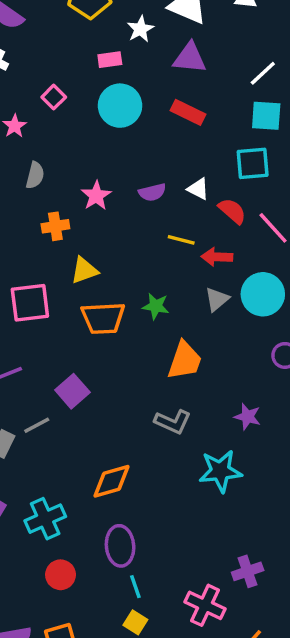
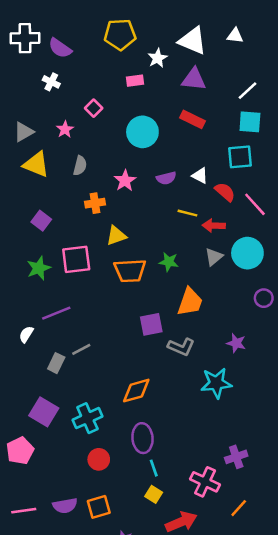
cyan circle: (120, 106) -> (142, 132), moved
purple square: (72, 391) -> (151, 324), moved, turned 30

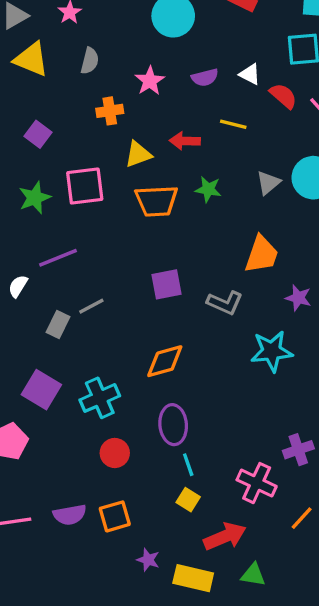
red arrow: (214, 226) -> (185, 141), moved
orange trapezoid: (190, 302) -> (262, 254), moved
purple square: (151, 324) -> (166, 284), moved

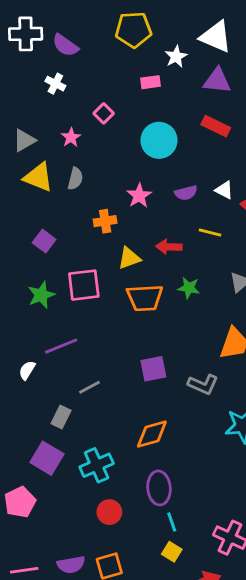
gray semicircle: (90, 61) -> (75, 179), moved
gray rectangle: (58, 324) -> (61, 417), moved

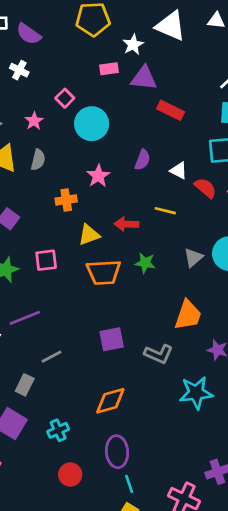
purple triangle: (217, 81) -> (144, 78), moved
cyan circle: (159, 140) -> (92, 124), moved
purple semicircle: (186, 193) -> (142, 160), moved, turned -55
pink square: (84, 285) -> (46, 260), size x0.7
cyan cross: (97, 465) -> (58, 430), size x0.7

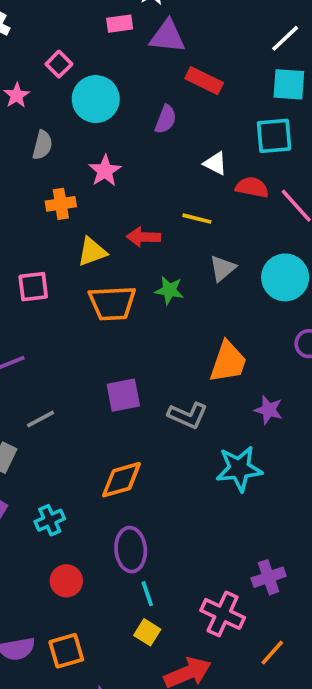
gray semicircle: (38, 160) -> (42, 145), moved
purple semicircle: (142, 160) -> (166, 119), moved
red semicircle: (205, 188) -> (252, 187), turned -30
gray triangle: (193, 258) -> (223, 268), moved

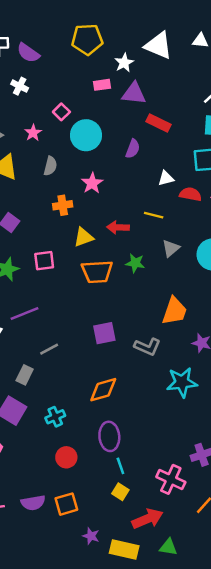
white triangle: (215, 163) -> (166, 178), turned -42

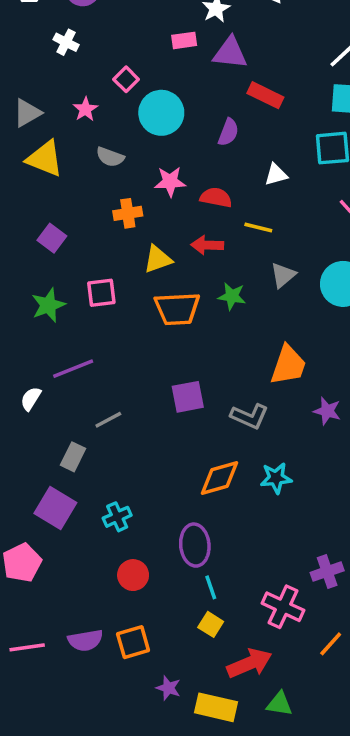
gray semicircle: (50, 166) -> (110, 157), turned 96
pink star: (92, 183) -> (170, 182), turned 30
red semicircle: (190, 194) -> (216, 197), moved
cyan star: (182, 382) -> (276, 478), moved, size x0.7
orange diamond: (103, 390) -> (220, 478), moved

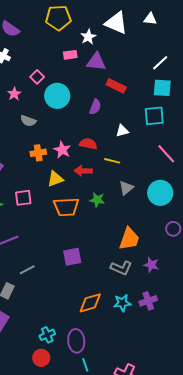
pink star: (170, 182) -> (62, 150), moved, turned 30
gray L-shape: (250, 416) -> (121, 268), moved
cyan cross: (117, 517) -> (47, 335), moved
purple cross: (327, 572) -> (148, 301), moved

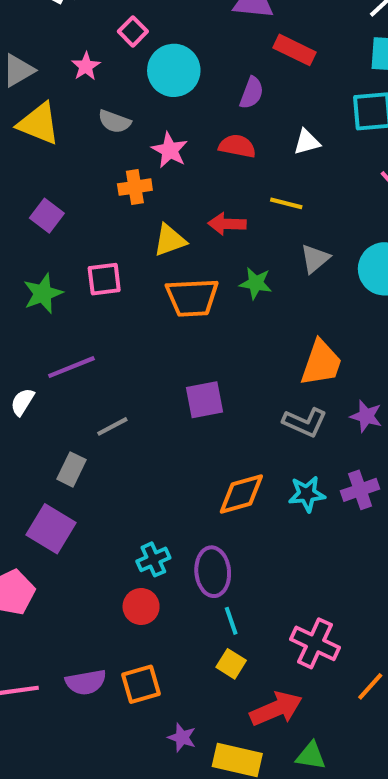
red semicircle: (88, 144) -> (237, 146), moved
pink star: (62, 150) -> (170, 150), moved

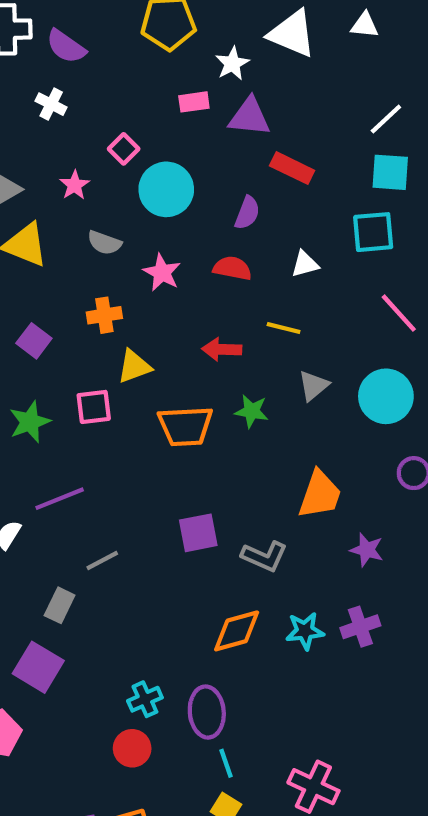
orange cross: (135, 187) -> (104, 315), moved
yellow triangle: (170, 240) -> (134, 366), moved
gray L-shape: (305, 422) -> (264, 556), moved

